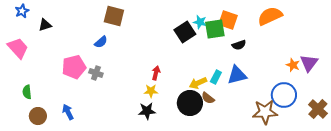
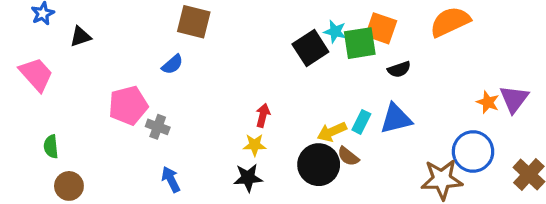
gray cross: (96, 73) -> (158, 127), moved
blue arrow: (68, 112) -> (171, 179), moved

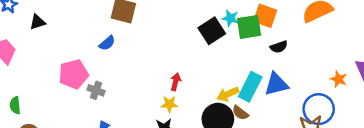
orange star: (488, 102) -> (339, 79), moved
cyan rectangle: (361, 122) -> (250, 87), size x1.6
blue circle: (473, 151) -> (319, 109), moved

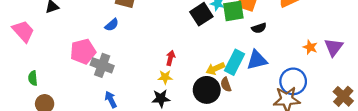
orange star: (339, 79) -> (310, 47), moved
gray cross: (96, 90) -> (102, 65), size x1.5
brown semicircle: (240, 113) -> (226, 85), turned 32

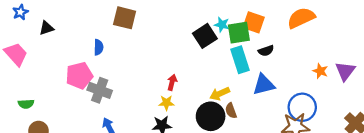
blue semicircle: (112, 25) -> (98, 47), moved, turned -48
cyan rectangle: (234, 62) -> (240, 60), moved, turned -45
green semicircle: (33, 78) -> (26, 104), turned -88

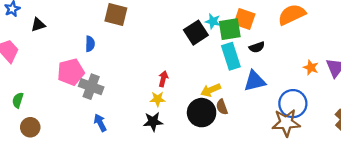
green semicircle: (26, 104) -> (18, 100), turned 112

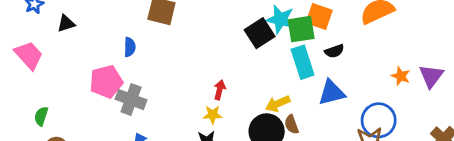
cyan star: (213, 21) -> (280, 19), size x1.5

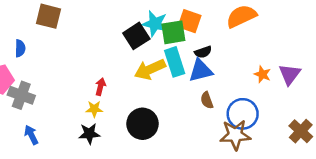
blue triangle: (332, 93) -> (201, 71), moved
yellow arrow: (278, 104) -> (150, 69), moved, size x1.4
brown semicircle: (291, 124) -> (207, 100), moved

